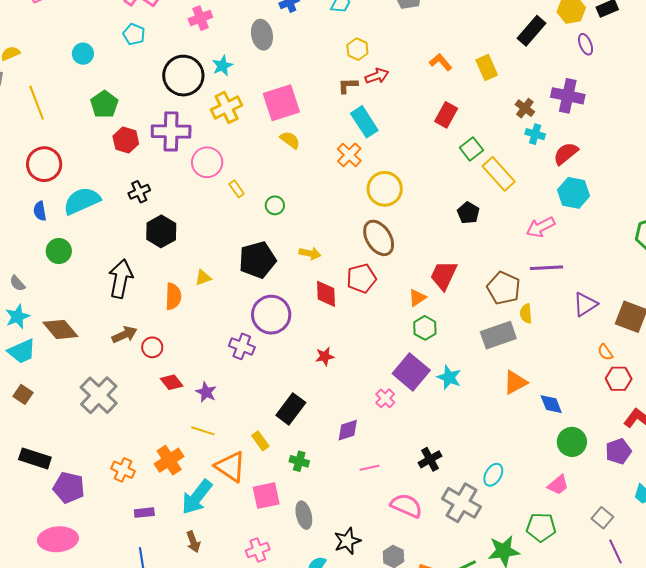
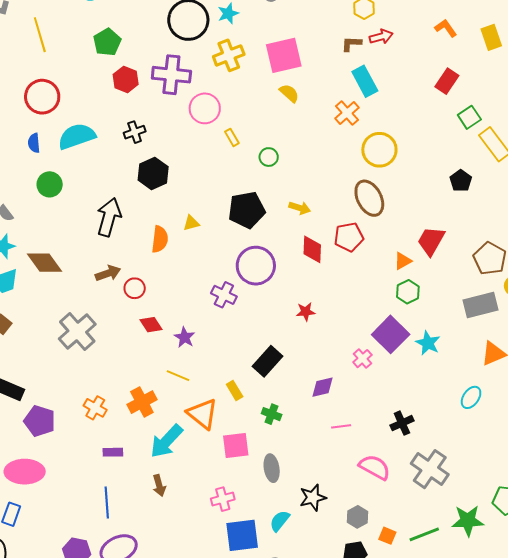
cyan ellipse: (493, 475) -> (471, 397), moved

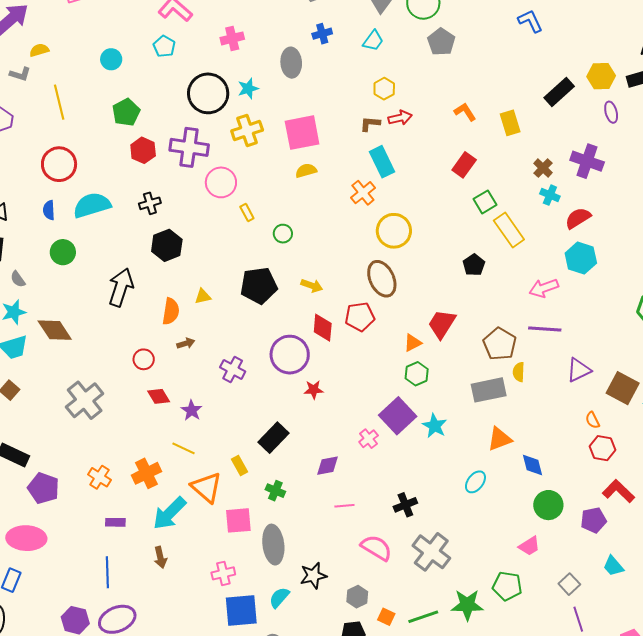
yellow semicircle: (289, 93) -> (306, 171), turned -60
purple circle: (256, 266) -> (290, 355), moved
brown arrow: (108, 273) -> (186, 343), moved, size x0.7
gray ellipse: (272, 468) -> (273, 545), size x1.4

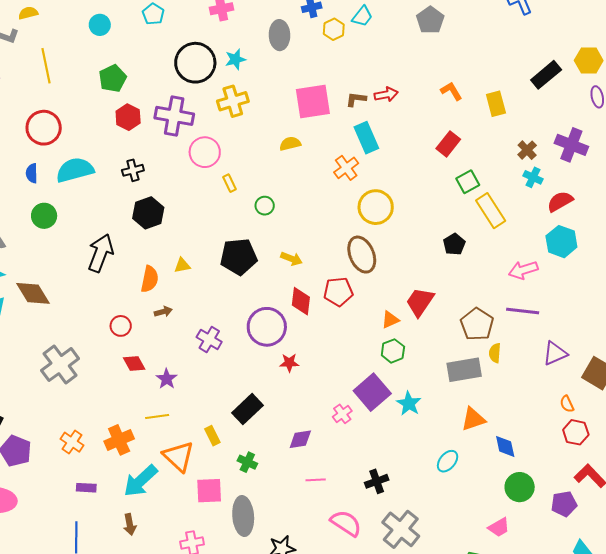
yellow hexagon: (384, 89) -> (334, 29), moved
pink square: (302, 133) -> (313, 101), moved
yellow line: (184, 448) -> (157, 416), turned -35

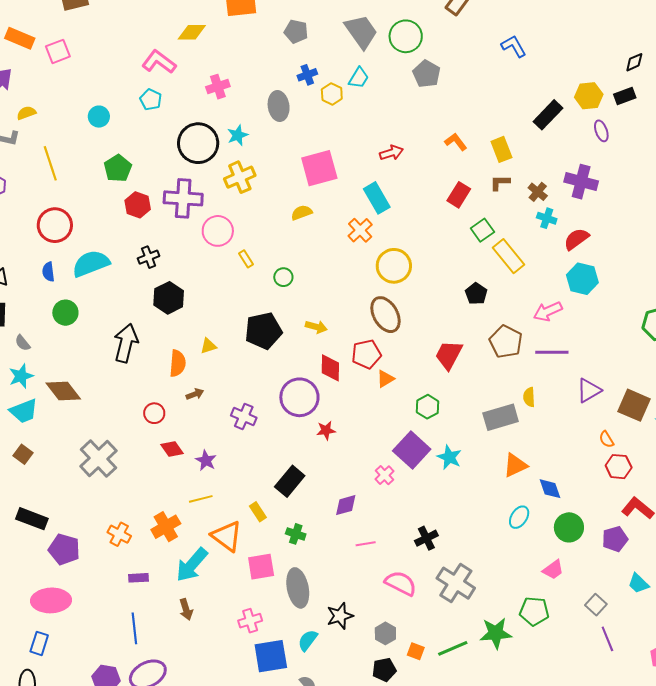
brown L-shape: (356, 99) -> (500, 183), moved
orange triangle: (390, 320) -> (385, 379), moved
brown pentagon: (477, 324) -> (506, 342), moved
cyan ellipse: (448, 461) -> (519, 517), moved

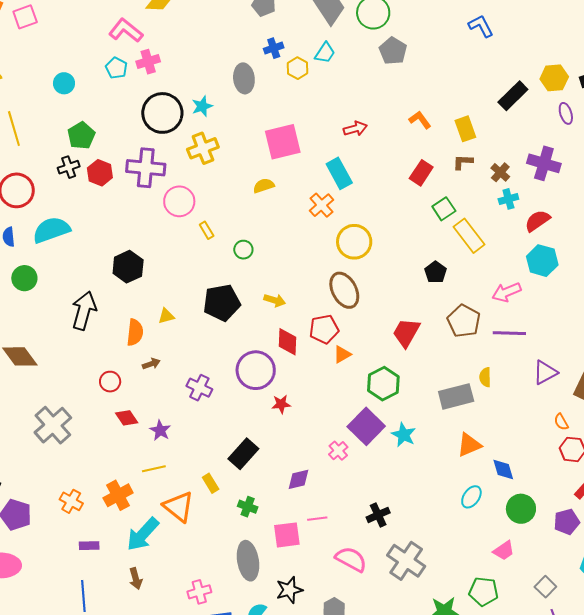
pink cross: (218, 87) -> (148, 62), moved
cyan cross: (547, 218) -> (508, 199), turned -36
black cross: (149, 257) -> (69, 167), moved
green hexagon: (428, 407) -> (383, 384), size x1.4
pink square: (261, 567) -> (287, 535), moved

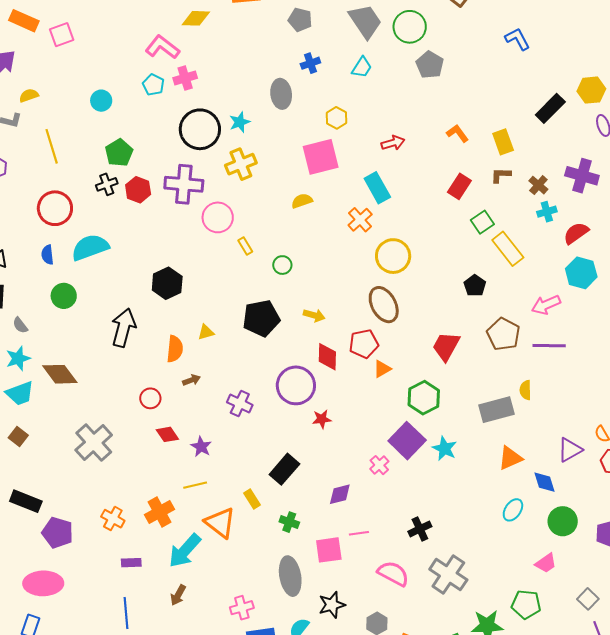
yellow hexagon: (298, 68) -> (336, 118), moved
purple triangle: (545, 373) -> (570, 450), moved
brown arrow: (136, 579) -> (178, 595), turned 45

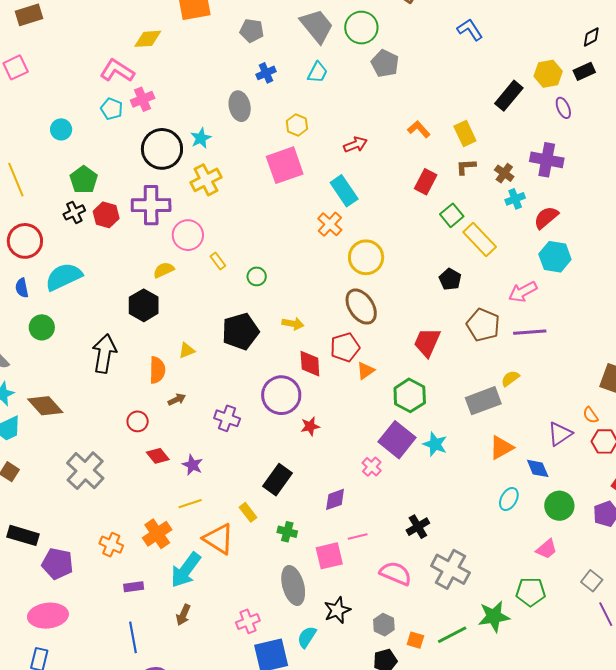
yellow semicircle: (302, 201) -> (164, 270), moved
yellow semicircle: (525, 390) -> (510, 379), turned 60

